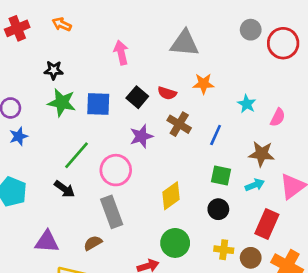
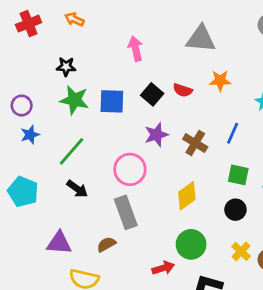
brown cross: (179, 124) -> (195, 143), moved
green line: (77, 155) -> (72, 151), moved
yellow cross: (224, 250) -> (241, 251), turned 36

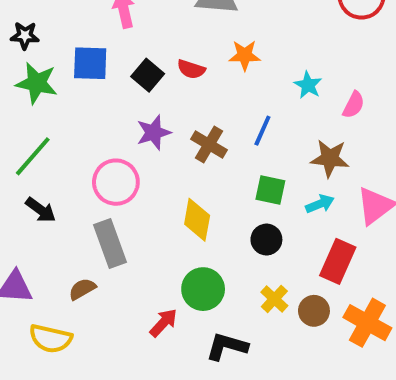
blue square: (112, 101) -> (90, 63), moved
yellow diamond: (187, 196) -> (197, 220), turned -44
red arrow: (163, 268) -> (163, 323), turned -30

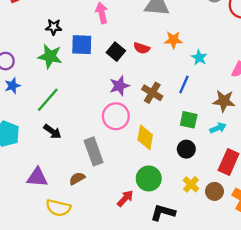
black star: (25, 36) -> (54, 27), moved
cyan star: (308, 85) -> (199, 58), moved
pink circle: (116, 182) -> (116, 116), moved

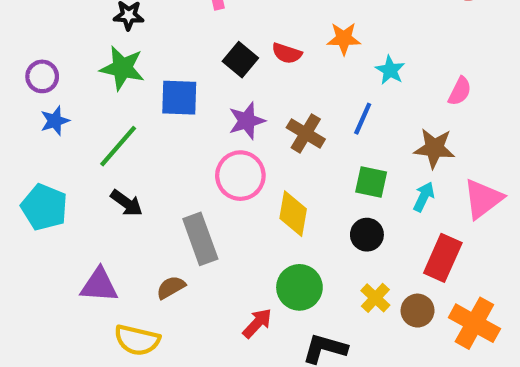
blue square: (82, 45) -> (179, 98), moved
cyan arrow: (218, 128) -> (424, 197), turned -42

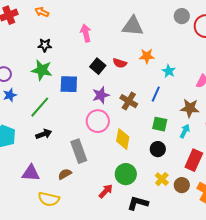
black arrow: (127, 203) -> (44, 134), turned -56

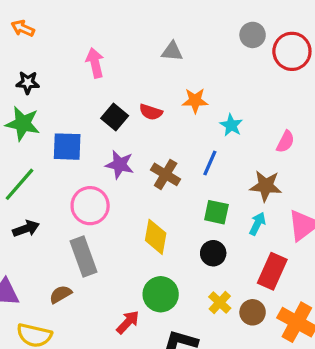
gray triangle: (133, 26) -> (172, 51), size x0.6
purple star: (101, 95) -> (120, 165), turned 30
pink circle: (98, 121) -> (90, 206), moved

